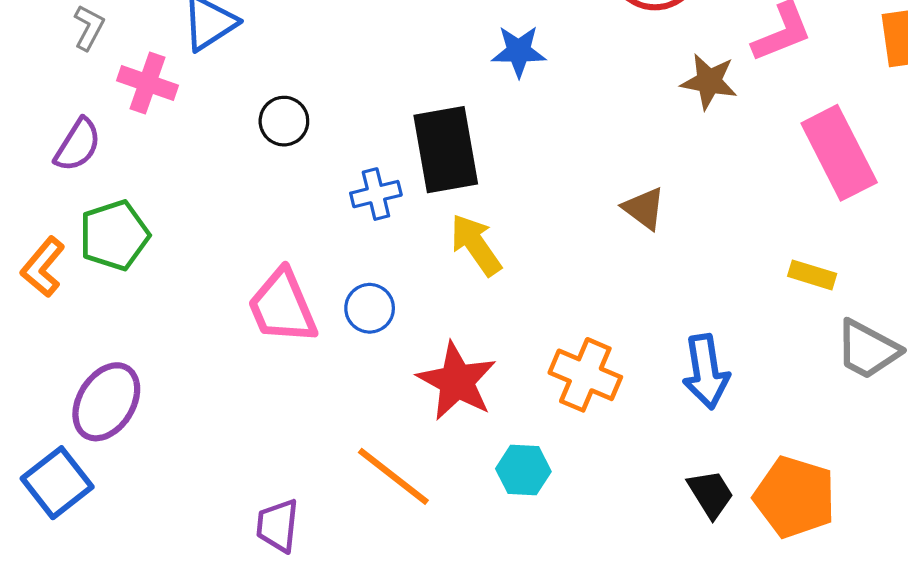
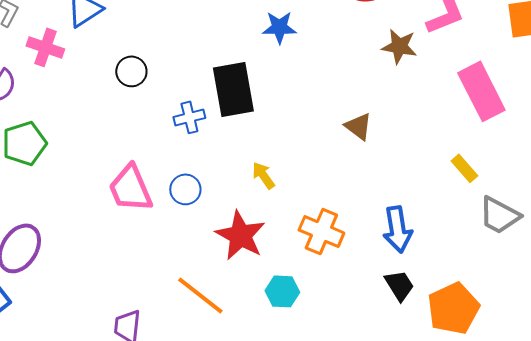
yellow arrow: (476, 245) -> (263, 175), moved, size x0.7
yellow rectangle: (812, 275) -> (464, 168), turned 32
black trapezoid: (711, 494) -> (399, 285), moved
orange pentagon: (795, 497) -> (453, 308), turned 30

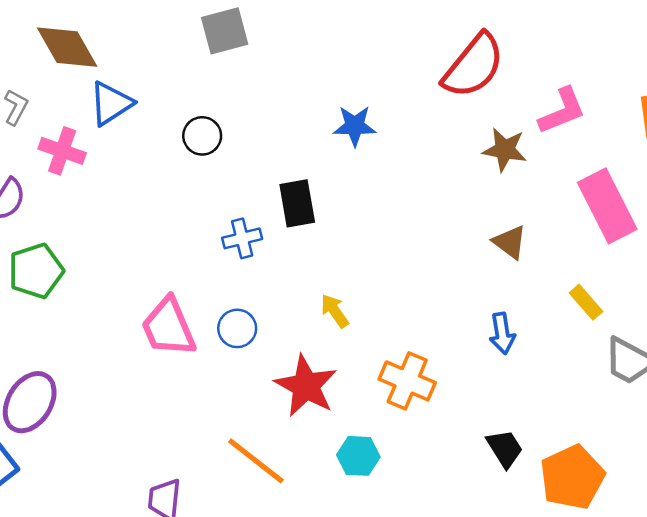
black circle: (131, 71) -> (202, 136), moved
black rectangle: (233, 89) -> (297, 203), size x0.7
brown triangle: (358, 126) -> (510, 242), moved
blue arrow: (397, 229) -> (502, 333), moved, size x0.7

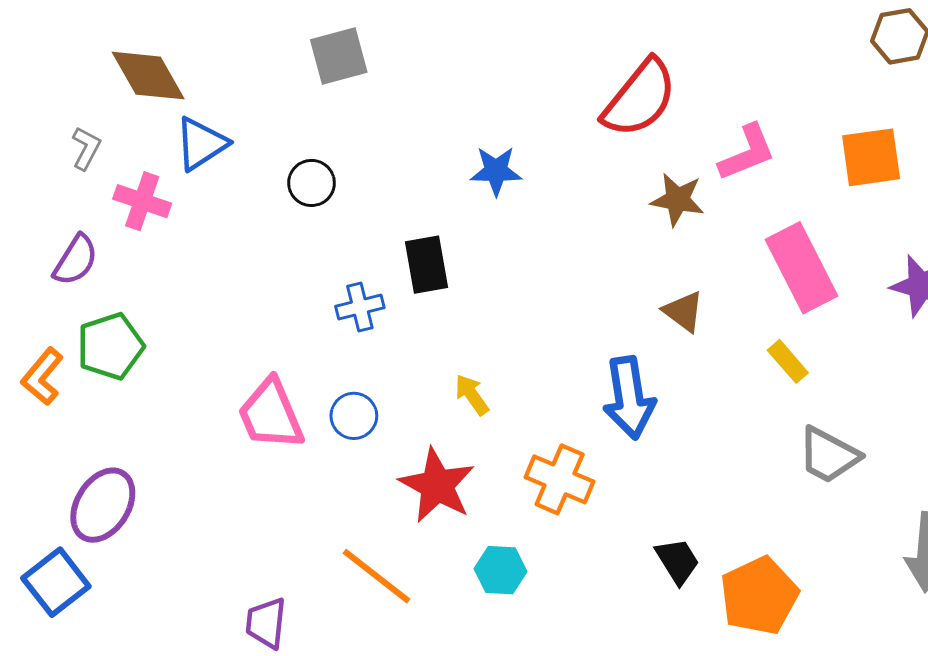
yellow rectangle: (586, 302) -> (788, 361), moved
blue arrow: (502, 333) -> (629, 398), moved, size x1.6

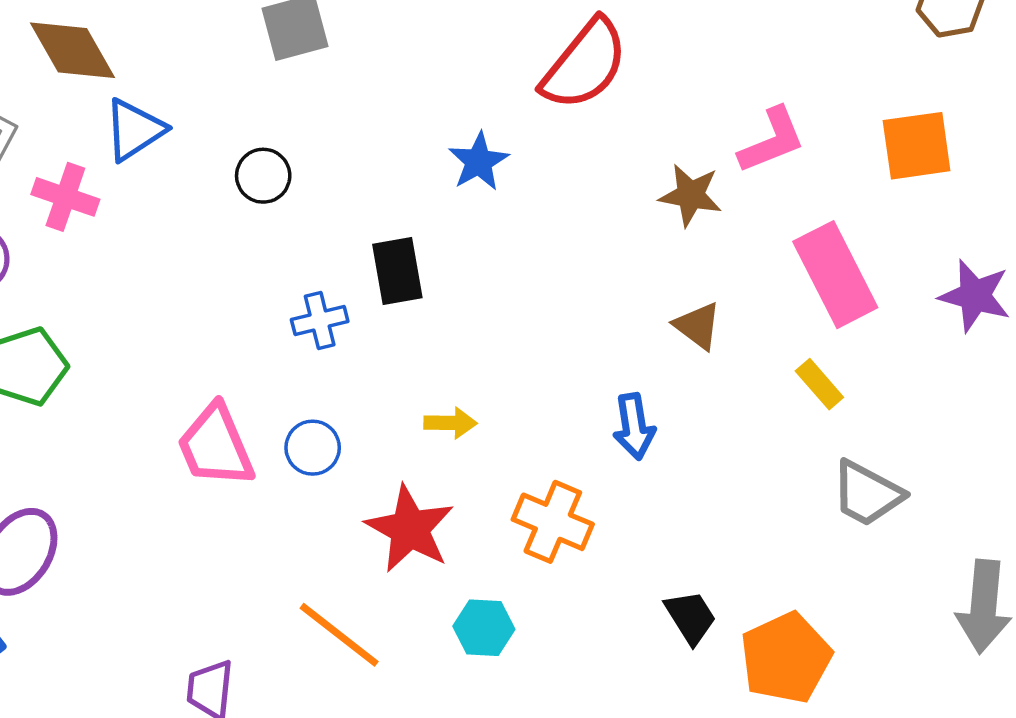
red semicircle: (640, 98) -> (585, 64), moved
blue star: (496, 171) -> (479, 162), turned -30
yellow arrow: (472, 395) -> (450, 423), turned 126
blue arrow: (629, 398) -> (634, 426), size x0.7

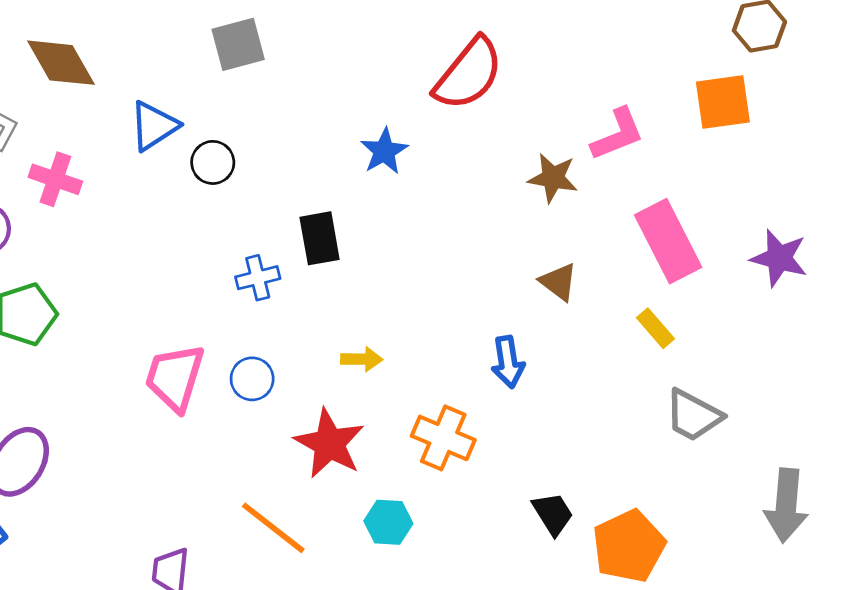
blue triangle: (134, 130) -> (154, 126), moved
orange square: (917, 146) -> (723, 102), moved
pink trapezoid: (215, 446) -> (175, 377), turned 40

